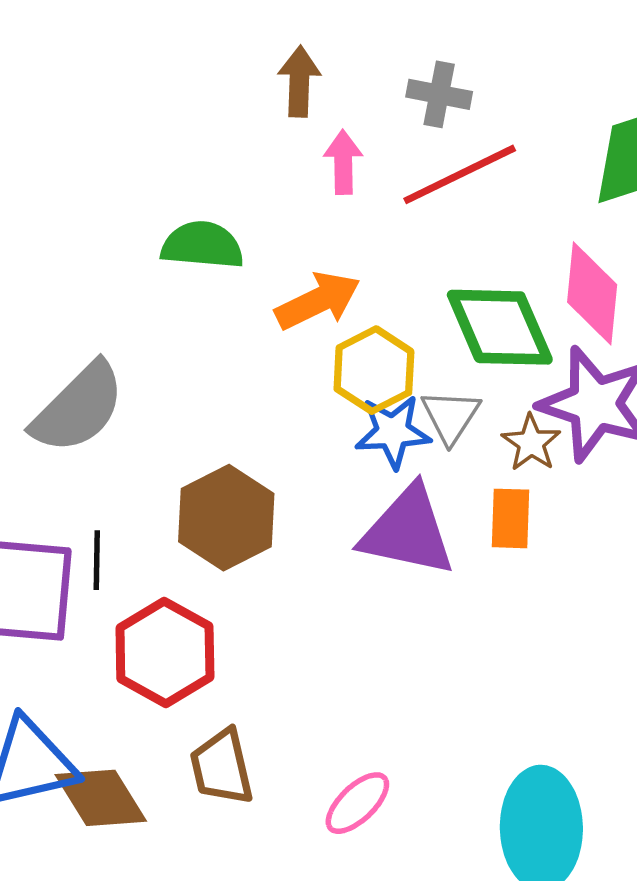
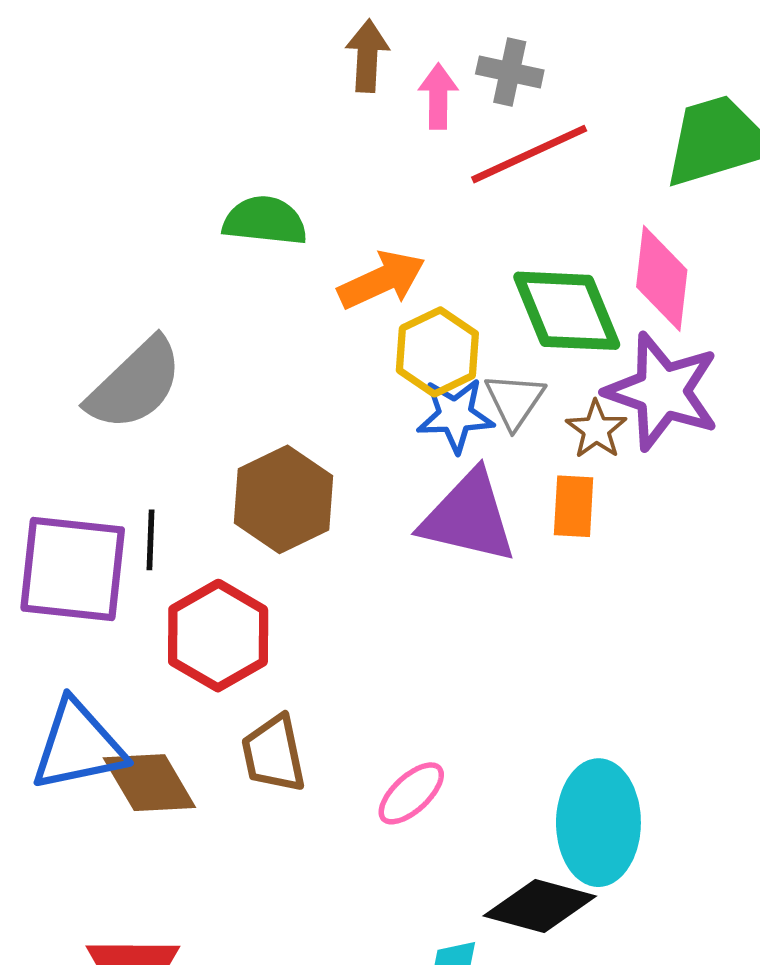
pink arrow: (343, 162) -> (438, 96), moved

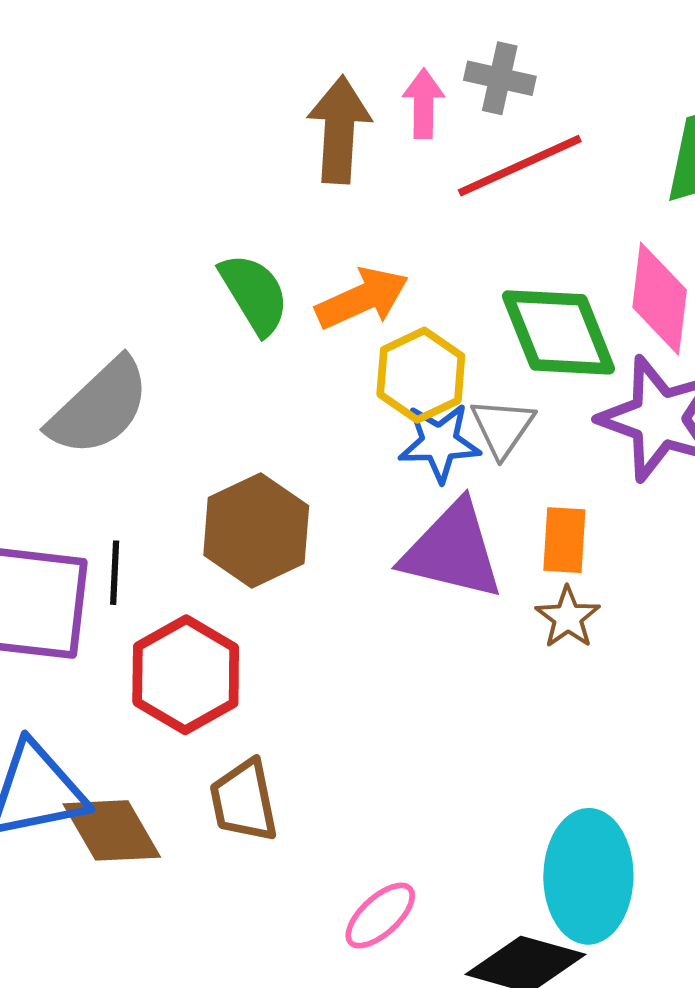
brown arrow: (367, 56) -> (339, 130), moved, size x1.4
green semicircle: (265, 221) -> (254, 294), moved, turned 52
brown star: (596, 429) -> (568, 617), moved
pink ellipse: (411, 793) -> (380, 916), moved

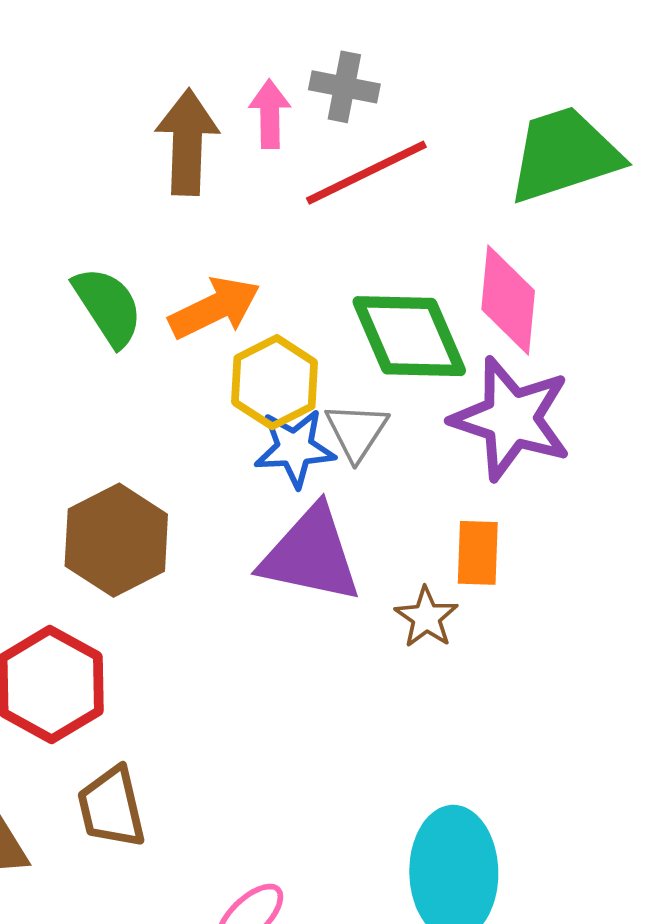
orange rectangle: (564, 540) -> (478, 553), moved

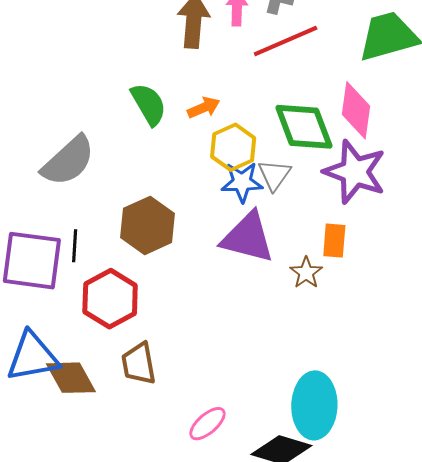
orange arrow: (214, 308) -> (204, 108), size x0.7

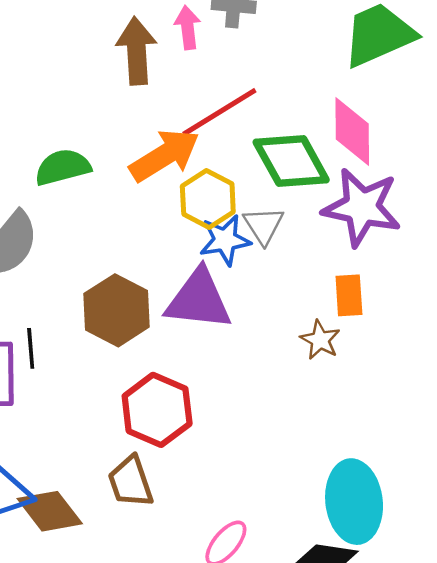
red line: (286, 41) -> (219, 112), moved
green semicircle: (149, 104) -> (63, 167), moved, turned -66
orange arrow: (204, 108) -> (165, 155), size x1.8
purple triangle: (248, 238) -> (199, 300), moved
red hexagon: (110, 299) -> (157, 410), moved

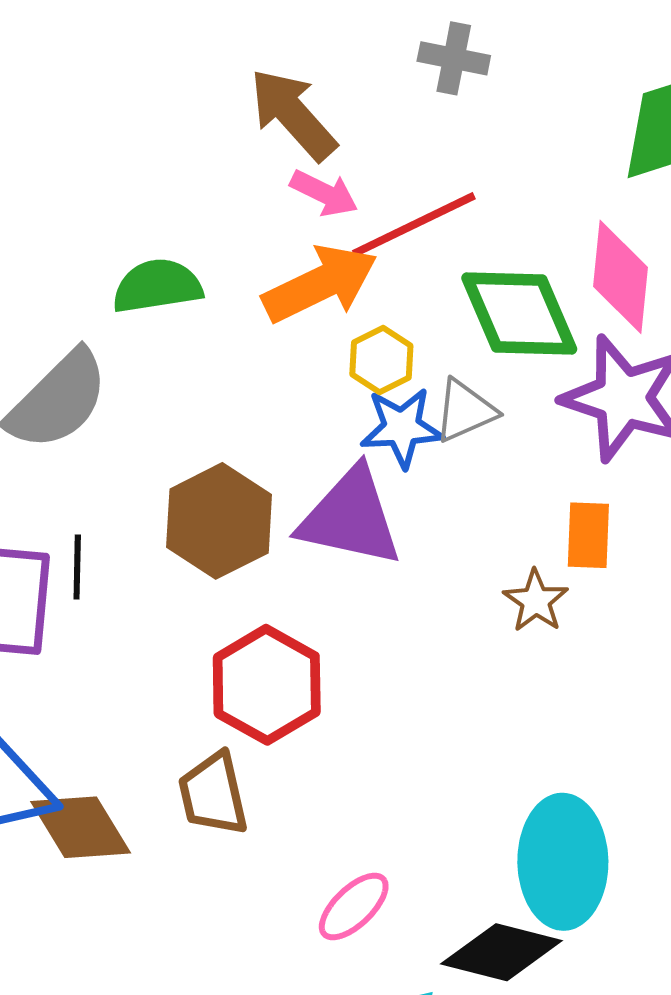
pink arrow: (188, 28) -> (324, 193), moved, turned 117
brown arrow: (137, 51) -> (293, 114), turned -44
yellow hexagon: (208, 199) -> (381, 360), size x0.7
gray triangle: (264, 225) -> (465, 411), turned 33

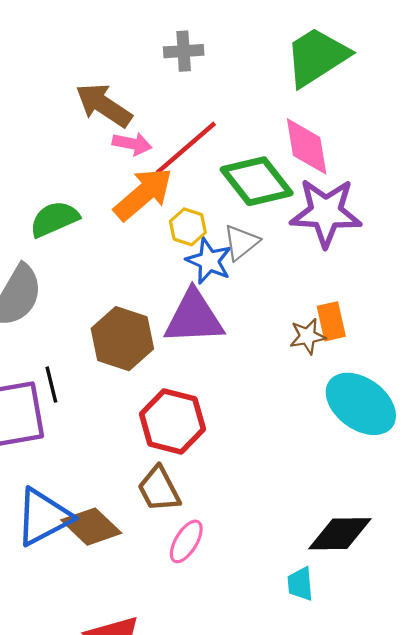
blue star: (402, 428) -> (209, 261), turned -30
orange rectangle: (588, 535) -> (331, 321), moved
brown star: (536, 601) -> (307, 336), turned -30
cyan ellipse: (563, 862) -> (361, 404), moved, turned -38
pink ellipse: (354, 906) -> (186, 541), moved

